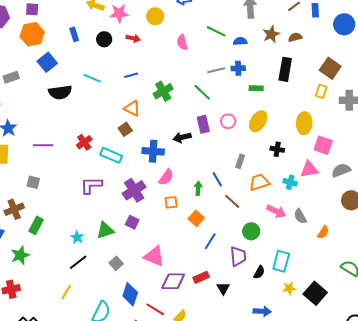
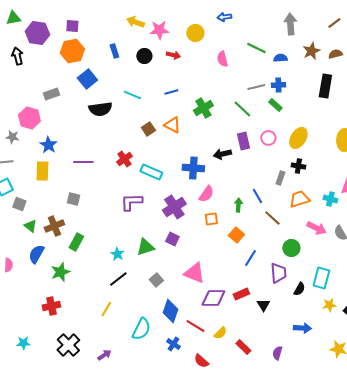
green rectangle: (256, 88) -> (275, 105), moved, turned 40
brown square: (125, 129) -> (148, 129), moved
black cross: (277, 149) -> (298, 166), moved

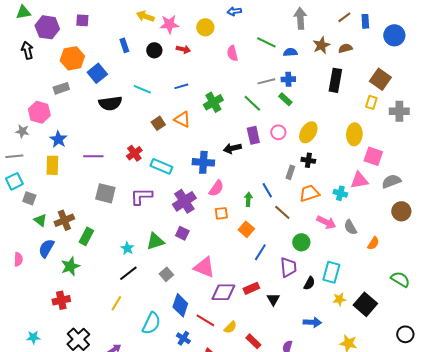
orange hexagon: (72, 51) -> (72, 58), moved
gray square: (73, 199) -> (105, 193), moved, size x1.5

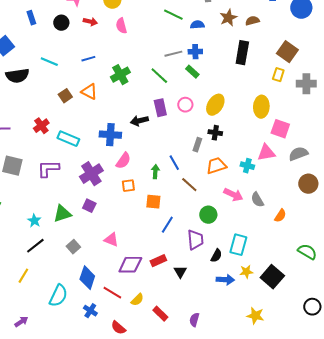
pink semicircle: (232, 53) -> (121, 26), moved
orange square: (246, 229) -> (153, 202), turned -35
pink triangle: (204, 267) -> (111, 240), size x0.7
blue arrow: (312, 322) -> (225, 280), moved

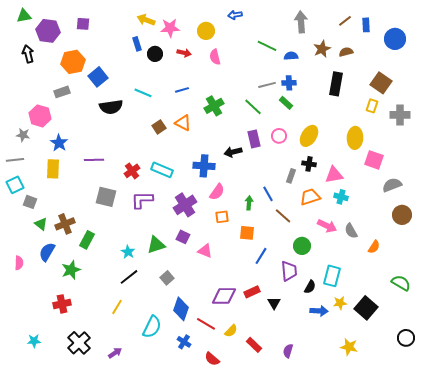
blue rectangle: (31, 18) -> (137, 44), moved
red cross: (41, 126) -> (132, 171), moved
pink triangle: (266, 153) -> (334, 175), moved
pink triangle: (111, 240) -> (205, 251), moved

